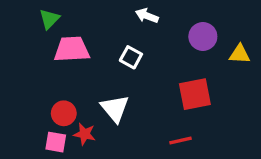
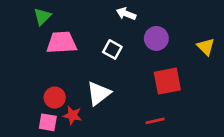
purple circle: (203, 37) -> (156, 38), moved
yellow triangle: (240, 54) -> (206, 47), turned 42
white triangle: (115, 108) -> (99, 93), turned 32

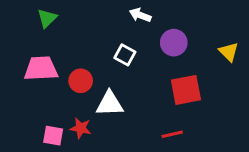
pink trapezoid: (62, 43) -> (41, 69), moved
white triangle: (99, 93) -> (110, 104), turned 36
red circle: (55, 98) -> (81, 81), moved

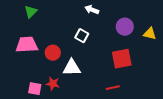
purple circle: (174, 43) -> (125, 27), moved
yellow triangle: (229, 52) -> (150, 34), turned -32

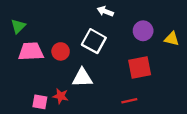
green triangle: (31, 12) -> (18, 26), moved
white square: (82, 36) -> (94, 41), size x1.5
red circle: (53, 53) -> (61, 51), moved

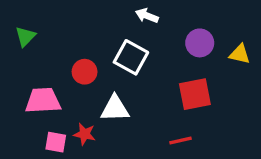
pink trapezoid: (31, 51) -> (43, 101), moved

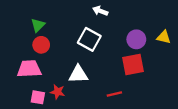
green triangle: (25, 37) -> (38, 25), moved
purple circle: (200, 43) -> (136, 39), moved
red circle: (85, 72) -> (41, 45), moved
red line: (181, 140) -> (114, 94), moved

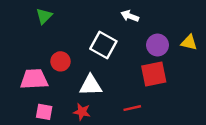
white arrow: (100, 11) -> (130, 16), moved
green triangle: (38, 25) -> (44, 16), moved
red circle: (41, 45) -> (60, 61), moved
red star: (58, 92) -> (82, 112), moved

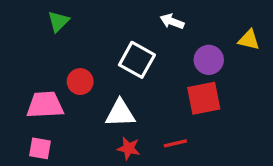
yellow triangle: (189, 43) -> (249, 40), moved
pink square: (44, 112) -> (40, 148), moved
red star: (82, 112) -> (129, 148), moved

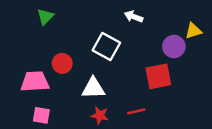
yellow triangle: (249, 40) -> (193, 31), turned -30
purple circle: (209, 60) -> (174, 46), moved
pink square: (40, 148) -> (41, 115), moved

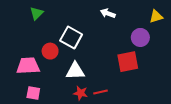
yellow triangle: (193, 31) -> (156, 16), moved
white square: (106, 46) -> (71, 37), moved
red line: (136, 111) -> (100, 92), moved

